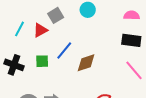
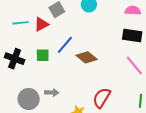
cyan line: (19, 29) -> (20, 23), turned 56
brown diamond: (86, 63) -> (87, 57), turned 55

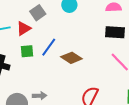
green square: (43, 55) -> (27, 51), moved

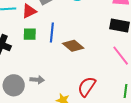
blue line: (49, 47) -> (52, 32), turned -36

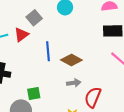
green square: (30, 34) -> (34, 94), moved
gray arrow: (37, 80) -> (74, 83), moved

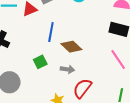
green square: (34, 94) -> (40, 62), moved, turned -32

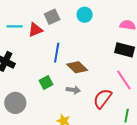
red semicircle: (82, 88) -> (102, 99), moved

